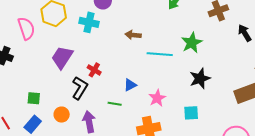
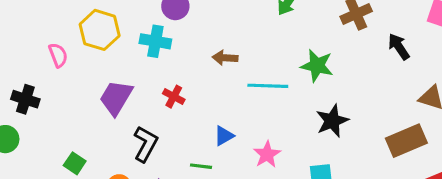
pink semicircle: (26, 28) -> (58, 55), size x0.7
green star: (192, 43) -> (317, 66), turned -30
red cross: (94, 70) -> (174, 97), moved
green square: (34, 98) -> (75, 163), turned 32

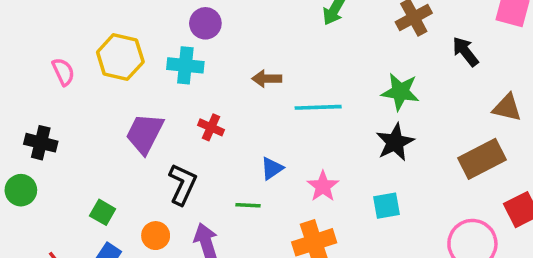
pink semicircle: (58, 55) -> (63, 72), moved
green star: (317, 66) -> (400, 92), moved

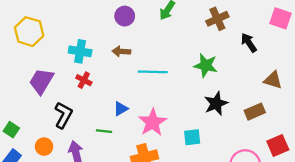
purple circle: (205, 23) -> (125, 16), moved
cyan cross: (185, 65) -> (80, 51), moved
black star: (395, 142) -> (216, 104), moved
brown rectangle: (482, 159) -> (255, 112), size x0.7
pink star: (323, 186) -> (152, 122), size x1.4

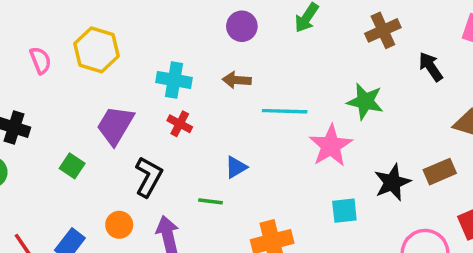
black star: (216, 104) -> (392, 182), moved
pink star: (152, 122) -> (331, 146), moved
green square: (11, 130) -> (72, 166), moved

